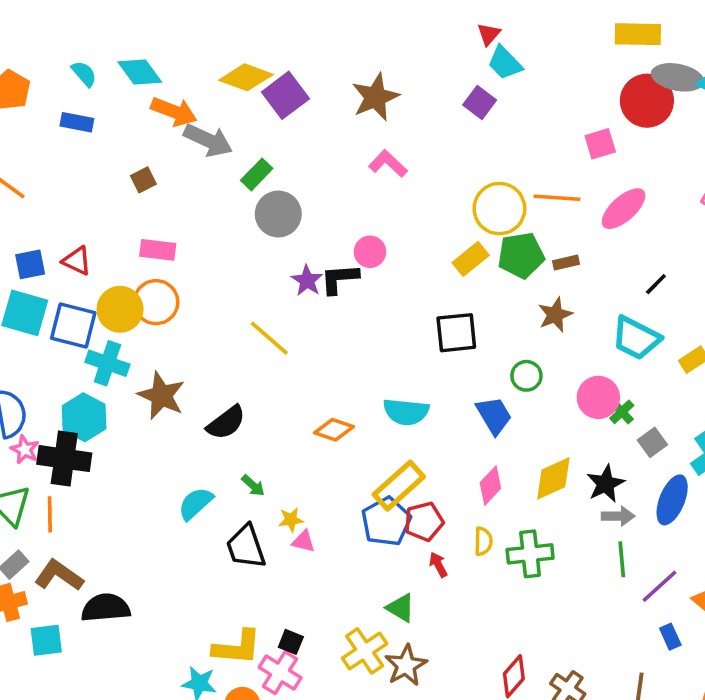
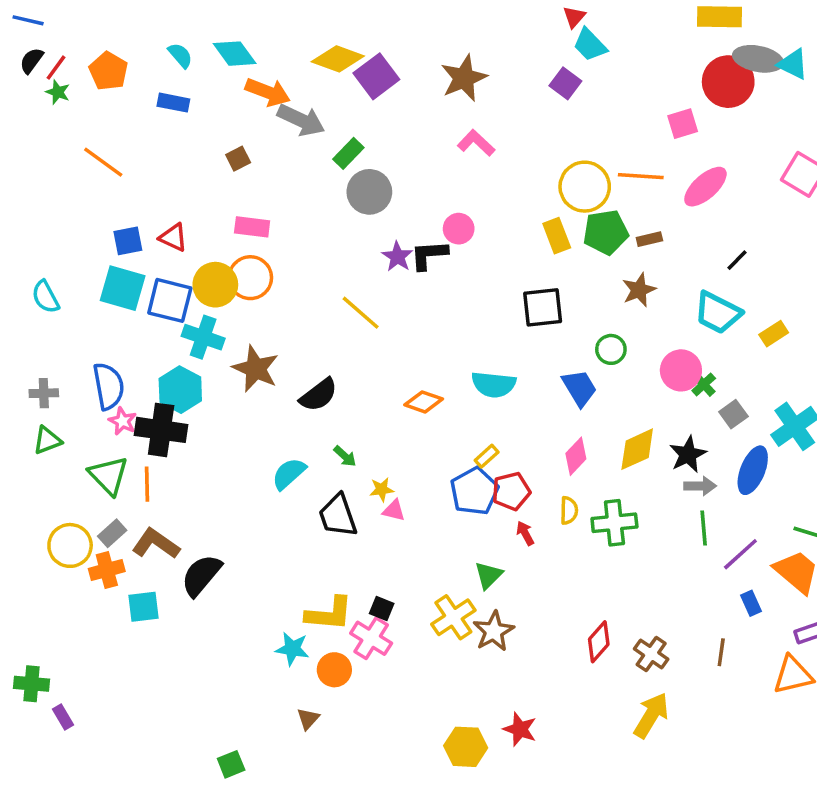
yellow rectangle: (471, 259) -> (557, 236), turned -72
yellow rectangle: (399, 486) -> (487, 456), size x0.5
black semicircle: (106, 608) -> (201, 575), turned -45
green triangle: (401, 608) -> (488, 575), turned 44

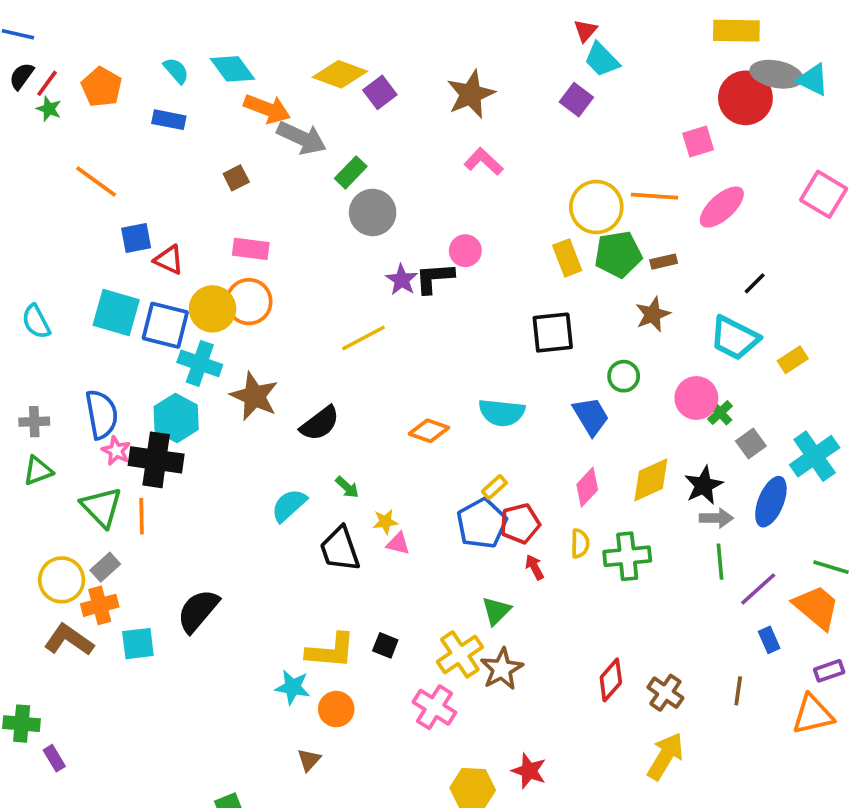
purple square: (376, 76) -> (380, 92), size x0.7
blue square: (128, 241) -> (136, 238), moved
yellow line: (361, 313) -> (363, 338), turned -69
brown L-shape: (156, 544) -> (69, 640), moved
pink cross: (371, 638) -> (434, 707), moved

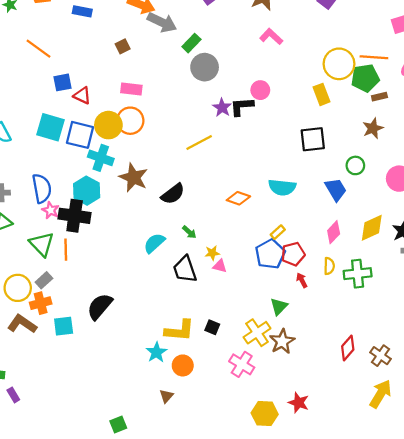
green pentagon: (618, 254) -> (365, 78), moved
cyan star: (293, 687) -> (156, 352), turned 30

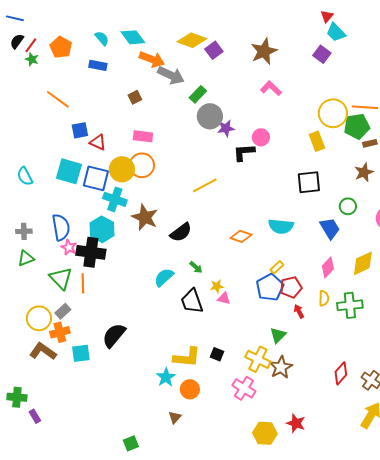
purple star: (222, 108) -> (226, 128), moved, turned 30
yellow cross: (257, 333) -> (258, 359), turned -30

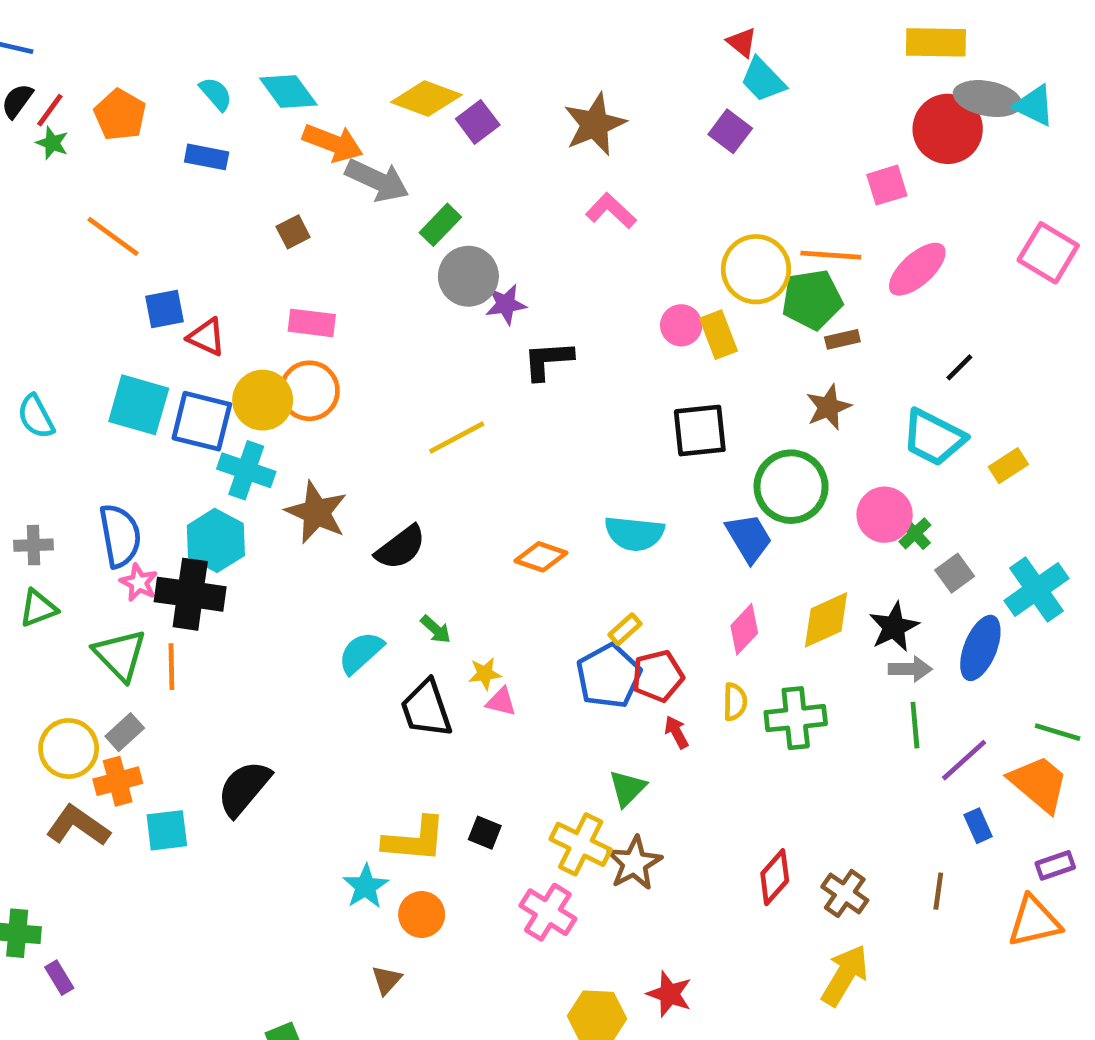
red triangle: (327, 16) -> (742, 42), turned -32
pink circle: (261, 137) -> (681, 325), moved
green circle: (348, 206) -> (791, 487), size x1.8

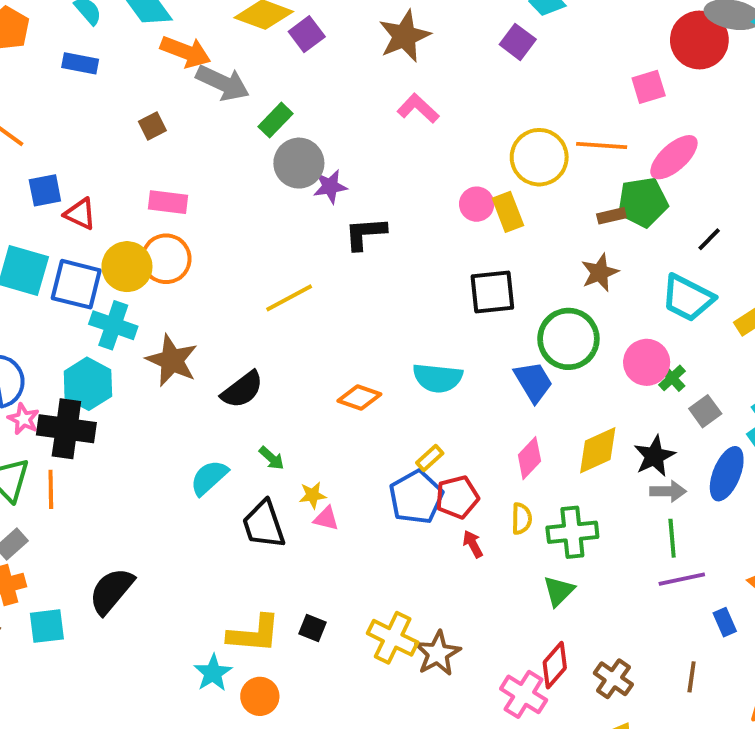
green pentagon: (812, 300) -> (643, 202), moved
purple line: (964, 760) -> (682, 579), moved, turned 30
green triangle: (627, 788) -> (559, 591), moved
pink cross: (548, 912) -> (524, 694), moved

